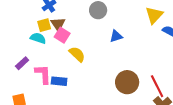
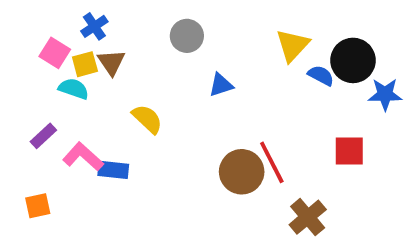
pink square: (62, 35) -> (55, 53), moved
pink L-shape: (43, 74) -> (83, 157), turned -45
red line: (157, 86) -> (272, 162), moved

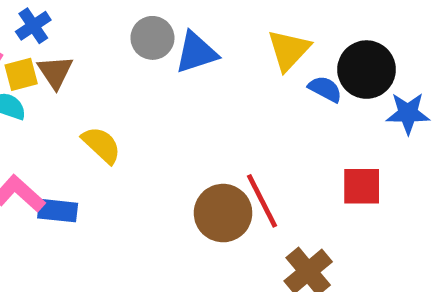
blue triangle: (221, 85) -> (196, 53), moved, size x1.4

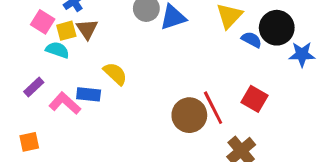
red square: (362, 186) -> (255, 99), moved, turned 30
blue rectangle: (58, 211) -> (89, 94), moved

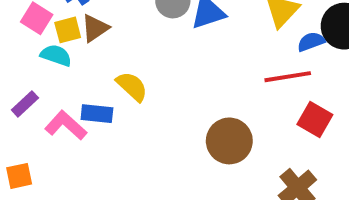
brown triangle: (87, 29) -> (95, 28), turned 30
blue semicircle: (252, 40) -> (311, 42), turned -48
red line: (213, 108) -> (288, 77), moved, turned -72

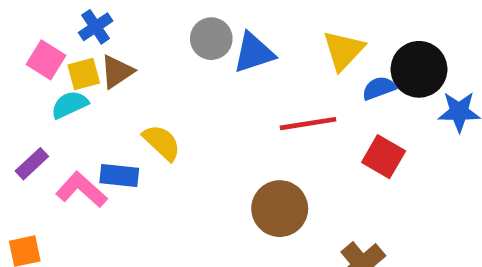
cyan semicircle: (56, 55) -> (70, 105), turned -44
red line: (288, 77) -> (308, 124), moved
red square: (315, 120) -> (384, 157), moved

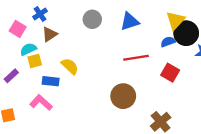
yellow triangle: (343, 50) -> (175, 20), moved
blue triangle: (254, 53) -> (130, 21), moved
yellow square: (84, 74) -> (35, 61), moved
pink L-shape: (81, 190) -> (41, 103), moved

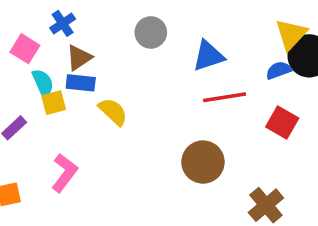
blue triangle: (130, 21) -> (208, 56), moved
cyan semicircle: (28, 49) -> (43, 83), turned 91
blue rectangle: (51, 81) -> (81, 83), moved
pink L-shape: (41, 103) -> (64, 173), turned 85

